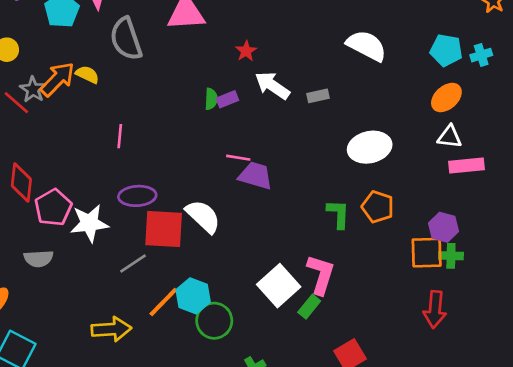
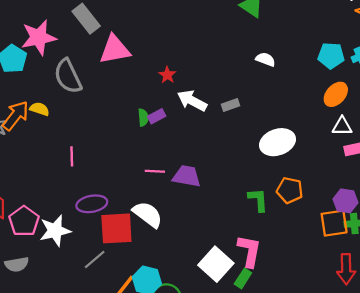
white semicircle: (366, 46) -> (265, 59), size x0.6
pink line: (238, 158) -> (155, 171), moved

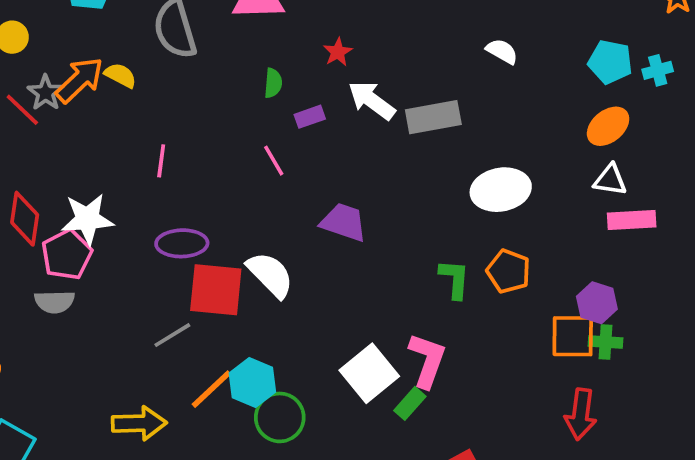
gray rectangle: (230, 105) -> (433, 117), size x1.8
green semicircle: (143, 117) -> (273, 83), moved
pink line: (155, 171) -> (274, 161), moved, turned 48
white star: (55, 231) -> (87, 219), moved
gray semicircle: (17, 264) -> (55, 302), moved

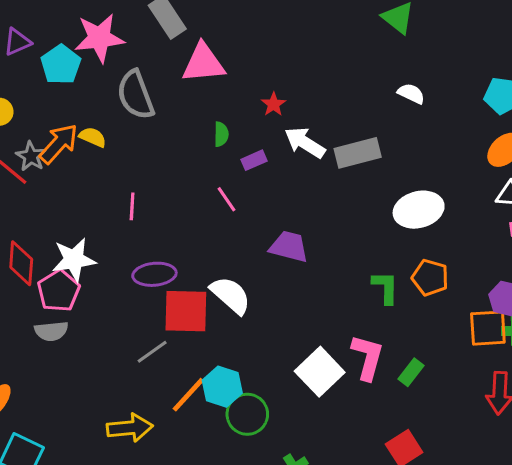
green rectangle: (410, 403) -> (411, 372), moved

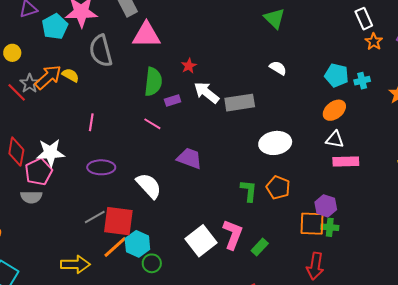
green semicircle: (221, 134) -> (153, 82), size x1.8
pink line: (226, 199) -> (152, 124), turned -30
red square: (186, 311) -> (118, 221), moved
green circle: (247, 414) -> (152, 263), size x0.7

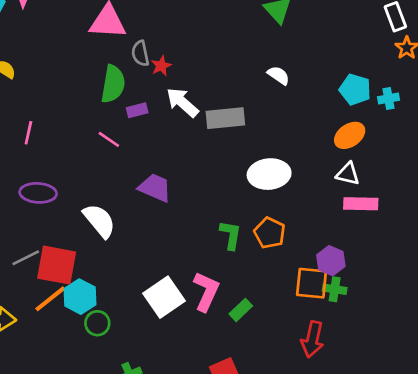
gray semicircle: (101, 51) -> (140, 53), moved, size x0.6

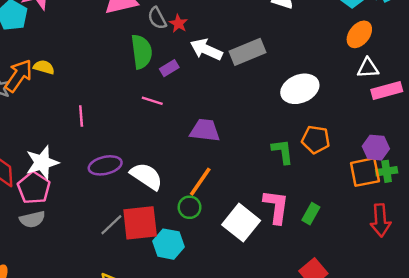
white semicircle: (99, 221) -> (146, 176), moved
orange line: (50, 299) -> (200, 182), moved
green circle: (97, 323) -> (190, 207), moved

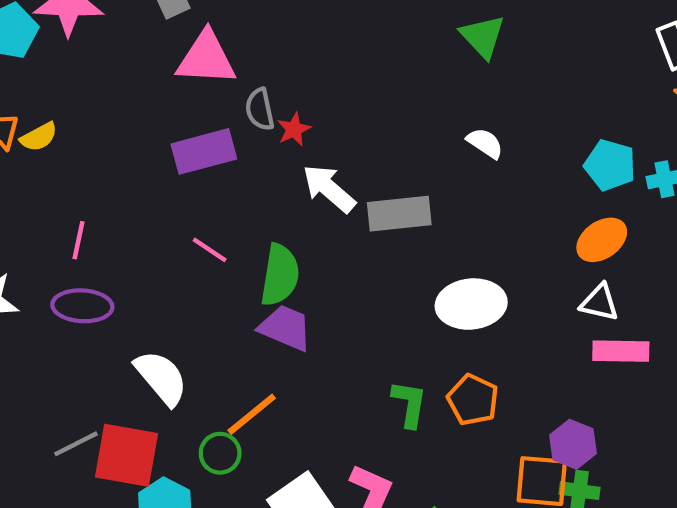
green semicircle: (142, 52) -> (280, 275), moved
yellow semicircle: (44, 67) -> (39, 137), turned 120
purple rectangle: (169, 68) -> (204, 151), moved, size x1.8
purple ellipse: (105, 165) -> (82, 306), moved

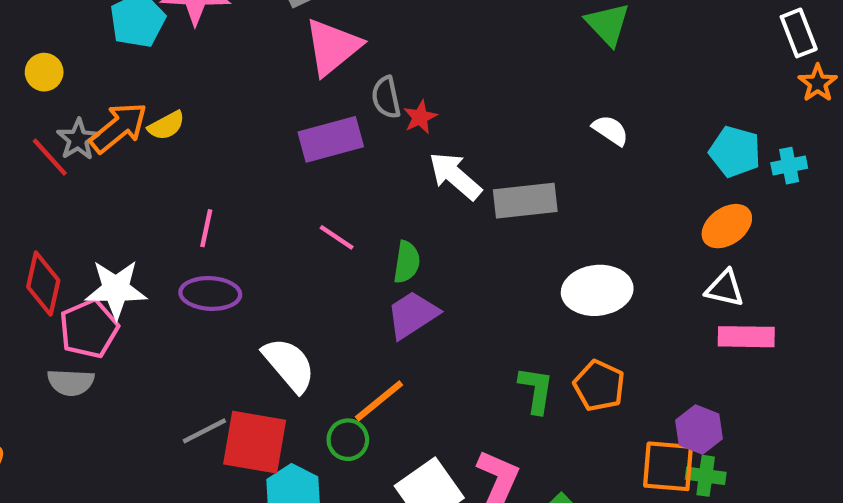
pink triangle: (206, 58) -> (333, 47), turned -42
green semicircle: (280, 275) -> (407, 262), size x0.7
purple trapezoid: (285, 328) -> (412, 315), turned -56

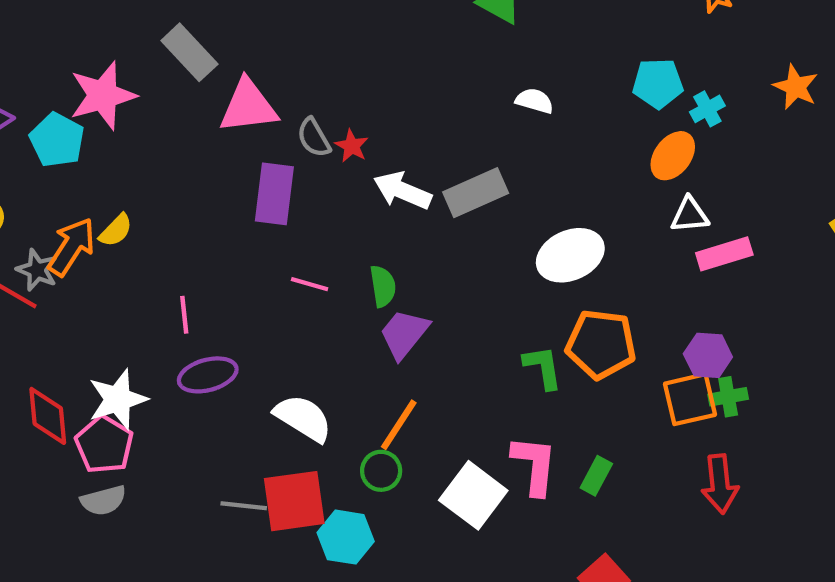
pink triangle: (333, 47) -> (248, 106), turned 50
purple rectangle: (331, 139) -> (274, 194), turned -50
cyan cross: (789, 166) -> (707, 109), moved
orange pentagon: (599, 386) -> (601, 344), size x1.4
gray line: (204, 431) -> (244, 506), turned 51

